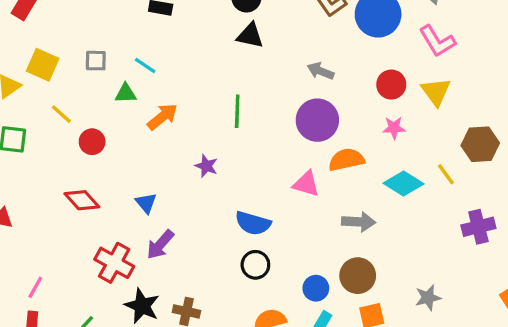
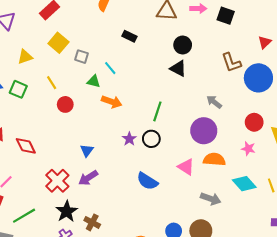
yellow square: (43, 65) -> (58, 43), moved
orange arrow: (162, 117) -> (112, 102), turned 42
red diamond: (82, 200) -> (26, 146), moved
black circle: (255, 265) -> (151, 139), moved

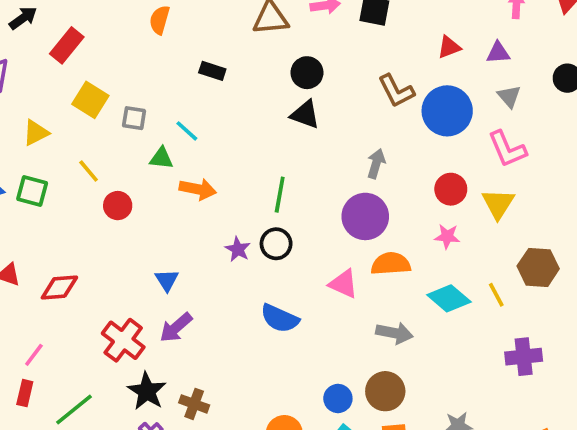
red triangle: (265, 42) -> (449, 47), turned 32
gray arrow: (214, 102) -> (376, 164), turned 77
red diamond: (26, 146) -> (59, 287), turned -60

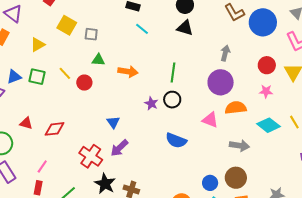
cyan line: (187, 131) -> (142, 29), moved
green triangle: (161, 158) -> (98, 60), moved
yellow line: (89, 171) -> (65, 73), moved

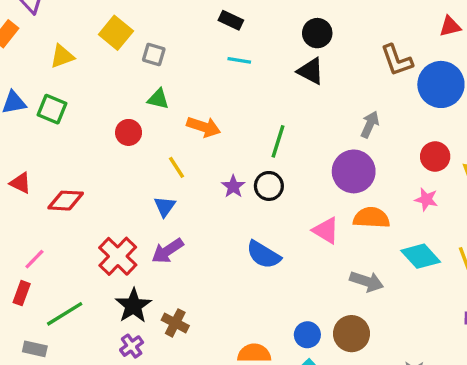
cyan line: (142, 29) -> (239, 60), turned -40
yellow line: (65, 73) -> (176, 167), moved

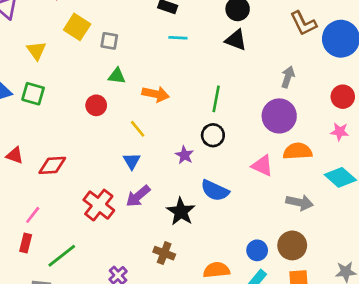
yellow triangle: (62, 56) -> (36, 51), turned -40
purple star: (233, 186) -> (184, 155), moved
black star: (133, 306) -> (181, 212), moved
brown cross: (175, 323) -> (164, 253), moved

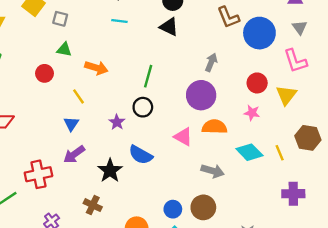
red cross: (99, 205) -> (38, 174), moved, turned 36

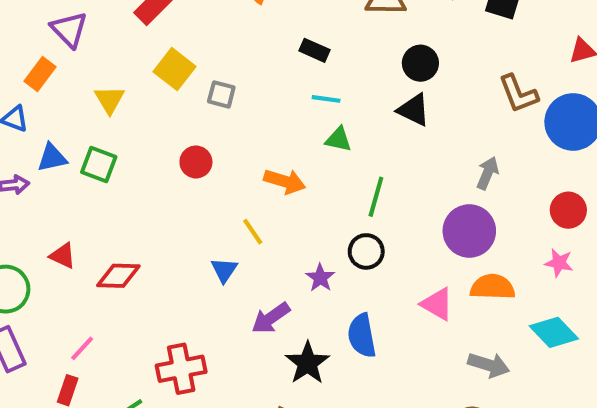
green triangle: (64, 50) -> (338, 139), moved
red circle: (44, 73) -> (196, 162), moved
blue triangle: (71, 124) -> (224, 270), moved
purple arrow: (74, 154) -> (271, 318), moved
blue semicircle: (141, 155) -> (362, 336), turned 50

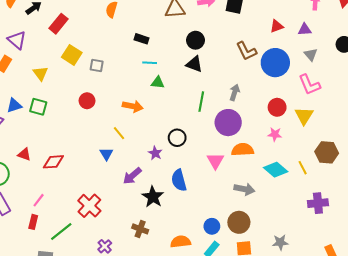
green line: (376, 197) -> (201, 102), moved
pink triangle: (437, 304) -> (215, 161), turned 36
red cross: (181, 369) -> (89, 206), turned -30

